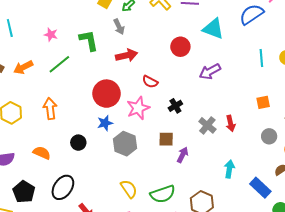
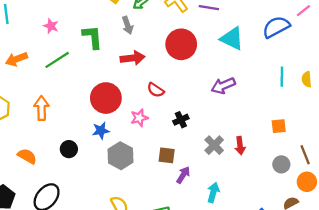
red circle: (180, 47) -> (181, 44), moved, size x1.4
pink star: (138, 108) -> (139, 118), size x0.7
cyan arrow: (229, 169) -> (213, 192), moved

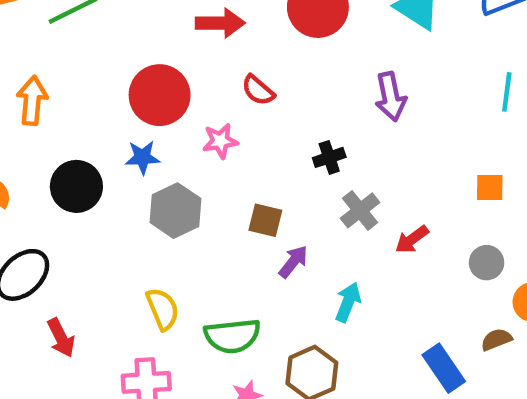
purple arrow: (223, 86) -> (391, 97), turned -85
black cross: (181, 120) -> (329, 157), moved
red arrow: (240, 146) -> (412, 239), moved, turned 54
black circle: (69, 149) -> (76, 186), size x1.5

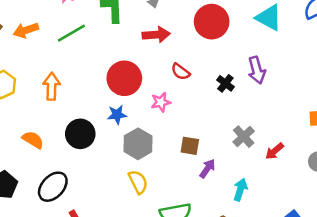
black cross: (329, 157) -> (225, 83), moved, turned -30
yellow semicircle: (163, 309) -> (138, 182), moved

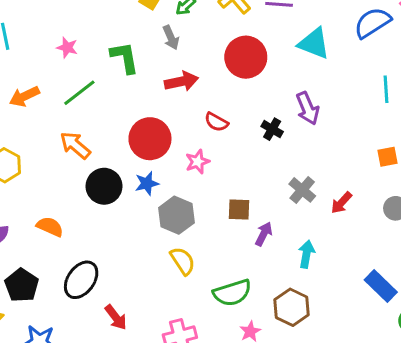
orange arrow: (52, 86) -> (75, 145), moved, turned -44
black circle: (80, 134) -> (104, 186), moved

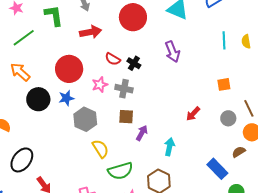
black cross: (272, 129) -> (134, 63), moved
gray cross: (302, 190) -> (124, 89), moved, turned -30
yellow semicircle: (183, 261) -> (100, 149), moved

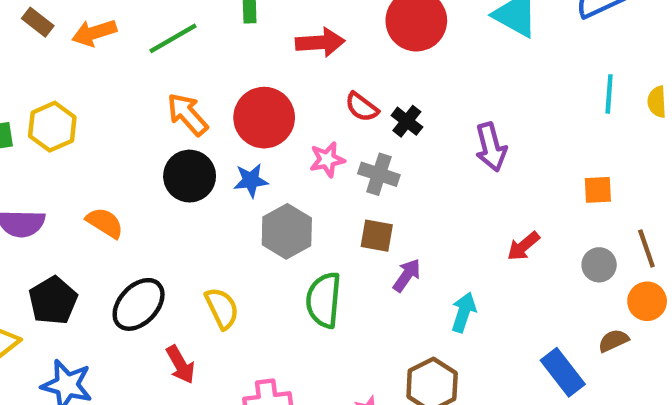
purple arrow: (172, 52) -> (491, 147), moved
orange arrow: (20, 72) -> (187, 114), moved
yellow semicircle: (100, 149) -> (222, 308), moved
green semicircle: (120, 171) -> (324, 300), moved, turned 105

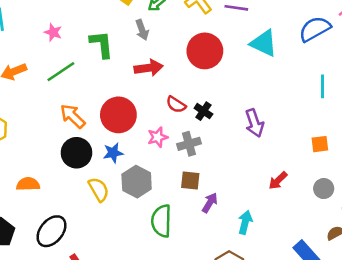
gray cross: (379, 174) -> (189, 144), turned -30
orange semicircle: (105, 223) -> (28, 184), turned -30
yellow semicircle: (222, 308) -> (99, 189), moved

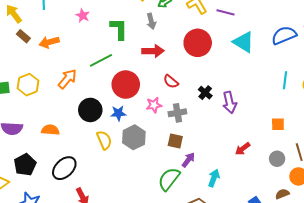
green line: (61, 72) -> (101, 60), moved
black cross: (203, 111) -> (205, 93), moved
orange arrow: (73, 116) -> (67, 79), moved, turned 80
green semicircle: (161, 221) -> (169, 179), moved, turned 30

